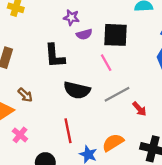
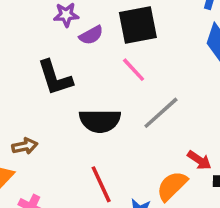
brown arrow: (25, 95) -> (25, 146), turned -42
red arrow: (139, 109) -> (199, 160), moved

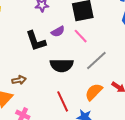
purple semicircle: (91, 35) -> (58, 31), moved
orange semicircle: (172, 186) -> (94, 92), moved

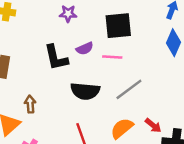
pink line: (81, 36) -> (112, 57), turned -49
brown arrow: (19, 80) -> (30, 104), turned -88

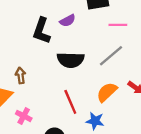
pink line: (112, 57) -> (118, 25), moved
black L-shape: (56, 58) -> (42, 31), turned 36

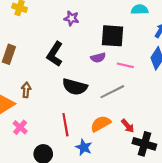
purple semicircle: (68, 21) -> (98, 58), moved

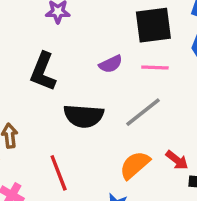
black square: (112, 36) -> (153, 25), moved
red line: (65, 125) -> (59, 173), moved

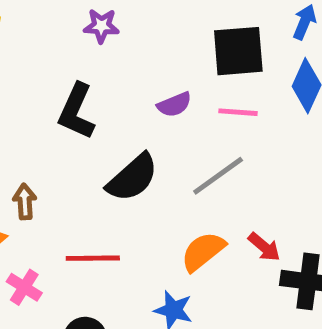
black semicircle: (84, 116) -> (132, 178), turned -48
red line: (59, 173) -> (93, 258), turned -72

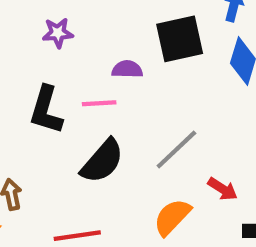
purple semicircle: (174, 105) -> (127, 69), moved, turned -148
pink line: (238, 112) -> (99, 103), moved
red arrow: (264, 247) -> (223, 189), moved

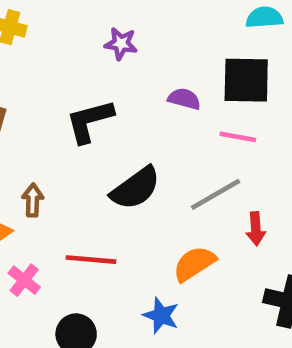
pink line: (99, 103) -> (238, 137), moved
black L-shape: (46, 110) -> (90, 121), turned 45
red arrow: (223, 189) -> (256, 229), moved, turned 40

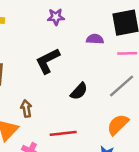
black semicircle: (135, 188) -> (79, 91), size x0.7

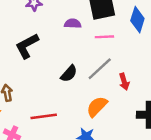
black semicircle: (79, 91) -> (69, 74), moved

